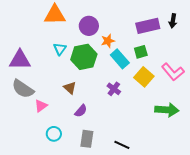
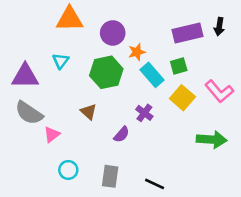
cyan triangle: (60, 49) -> (61, 61), moved
purple semicircle: (81, 111) -> (122, 134), moved

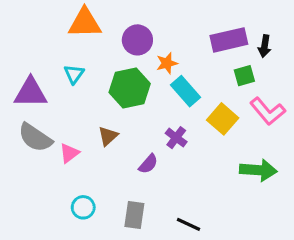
black arrow: (219, 27) -> (265, 46), moved
green square: (179, 66) -> (244, 76), moved
brown triangle: (89, 112) -> (108, 136), turned 36
pink triangle: (52, 134) -> (69, 153), moved

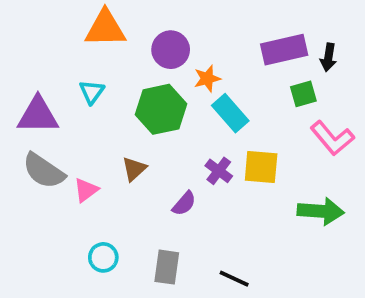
yellow square: (223, 119) -> (261, 167), moved, turned -36

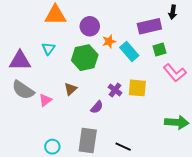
black arrow: (328, 57) -> (173, 12), moved
cyan rectangle: (230, 113) -> (129, 52), moved
green arrow: (321, 211) -> (177, 122), moved
cyan circle: (103, 257) -> (52, 147), moved
gray rectangle: (167, 267) -> (88, 141), size x1.4

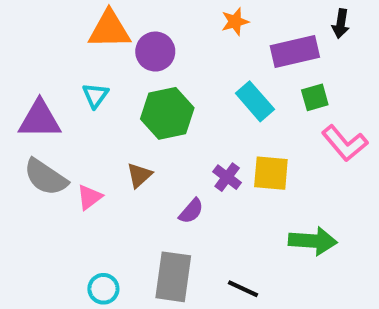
purple circle: (90, 26) -> (155, 52), moved
orange star: (109, 41) -> (235, 22), moved
green arrow: (177, 122) -> (313, 241), moved

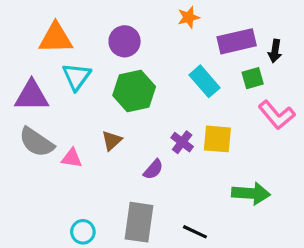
black arrow: (341, 24) -> (275, 51), moved
orange triangle: (109, 30) -> (56, 38), moved
cyan triangle: (95, 95) -> (76, 77), size x1.4
pink triangle: (89, 197) -> (72, 158), turned 45

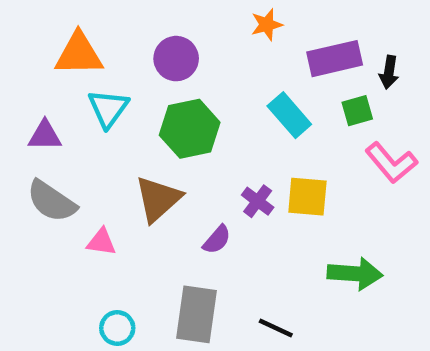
purple triangle: (32, 96) -> (45, 136), size x0.7
brown triangle: (112, 141) -> (158, 199), size x1.6
pink triangle: (72, 158) -> (101, 242), moved

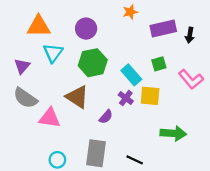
green square: (357, 111) -> (159, 64), moved
cyan rectangle: (289, 115) -> (131, 75), moved
purple triangle: (45, 136) -> (22, 66), turned -49
brown triangle: (158, 199) -> (77, 97), turned -45
pink triangle: (101, 242) -> (50, 118), size x1.5

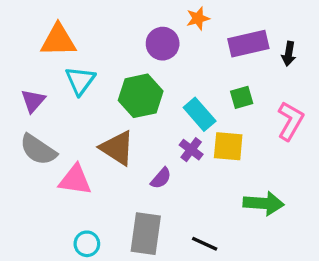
purple circle: (86, 29) -> (163, 44), moved
pink L-shape: (191, 79) -> (290, 121), turned -110

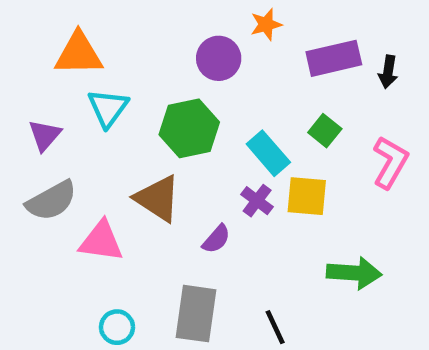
green square: (242, 97) -> (325, 131), turned -35
gray semicircle: (38, 150) -> (51, 201), turned -63
black line: (205, 244) -> (275, 327), turned 40

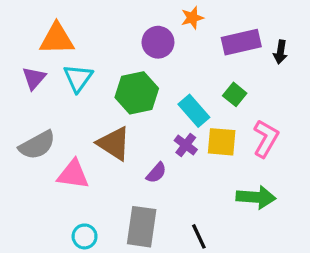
purple triangle: (45, 135) -> (34, 78), moved
pink L-shape: (390, 162) -> (266, 138), moved

